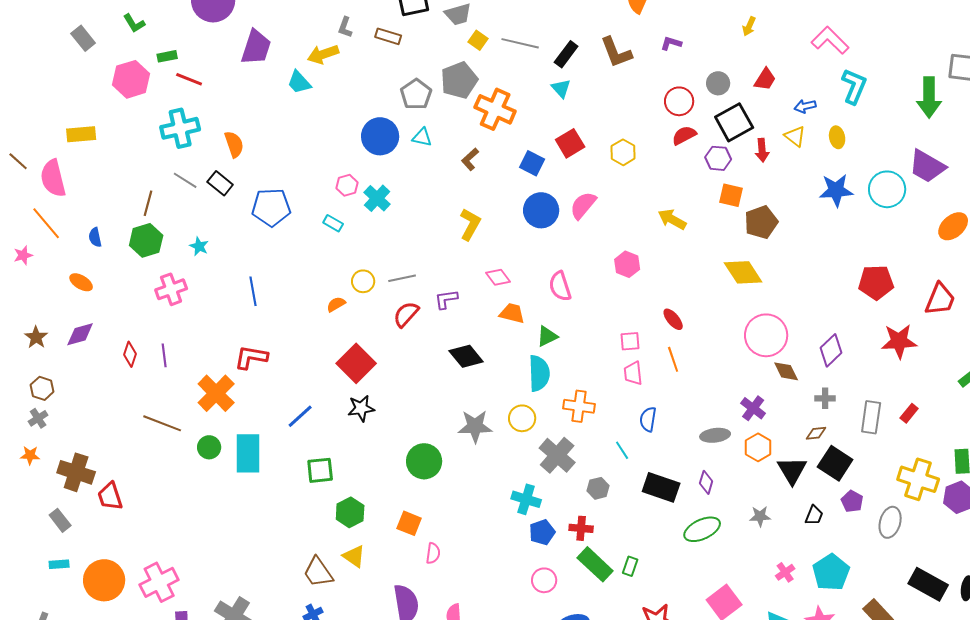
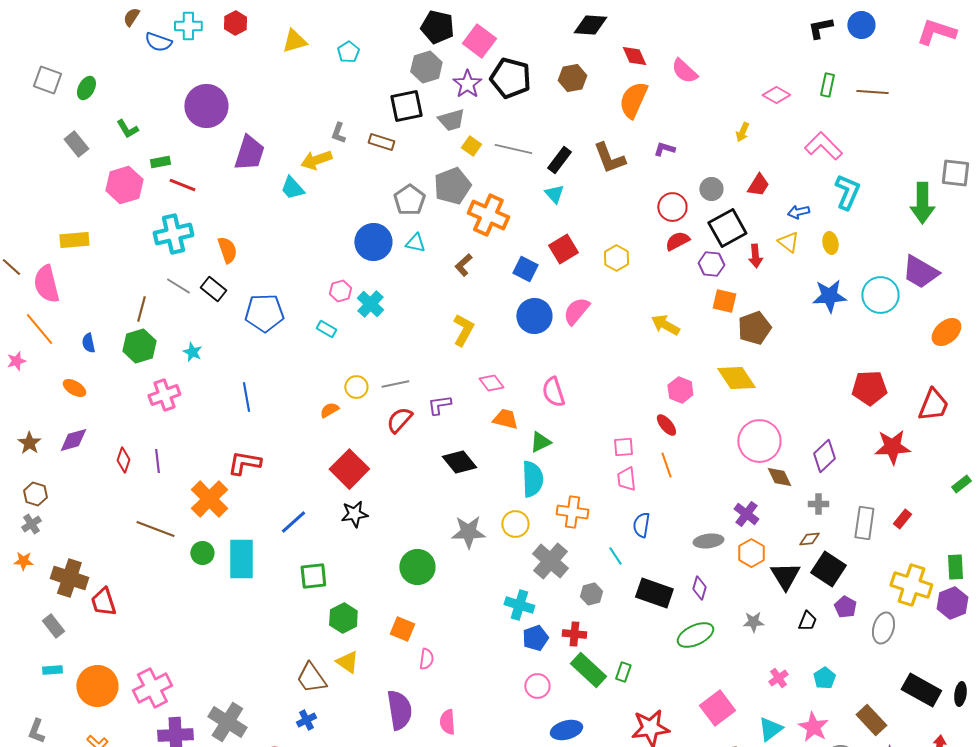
pink hexagon: (627, 264) -> (680, 390), moved
cyan pentagon: (831, 572) -> (824, 678), size x0.6

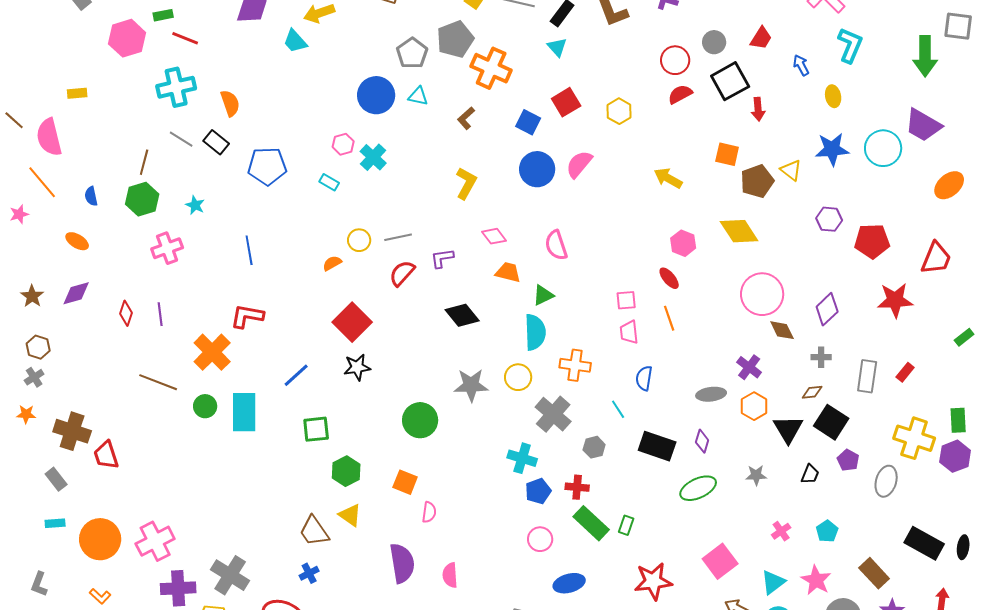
blue arrow: (798, 212) -> (801, 65), turned 75
yellow rectangle: (74, 240) -> (77, 93), size x0.7
yellow triangle: (788, 242) -> (791, 170), moved
purple hexagon: (711, 264) -> (829, 219), moved

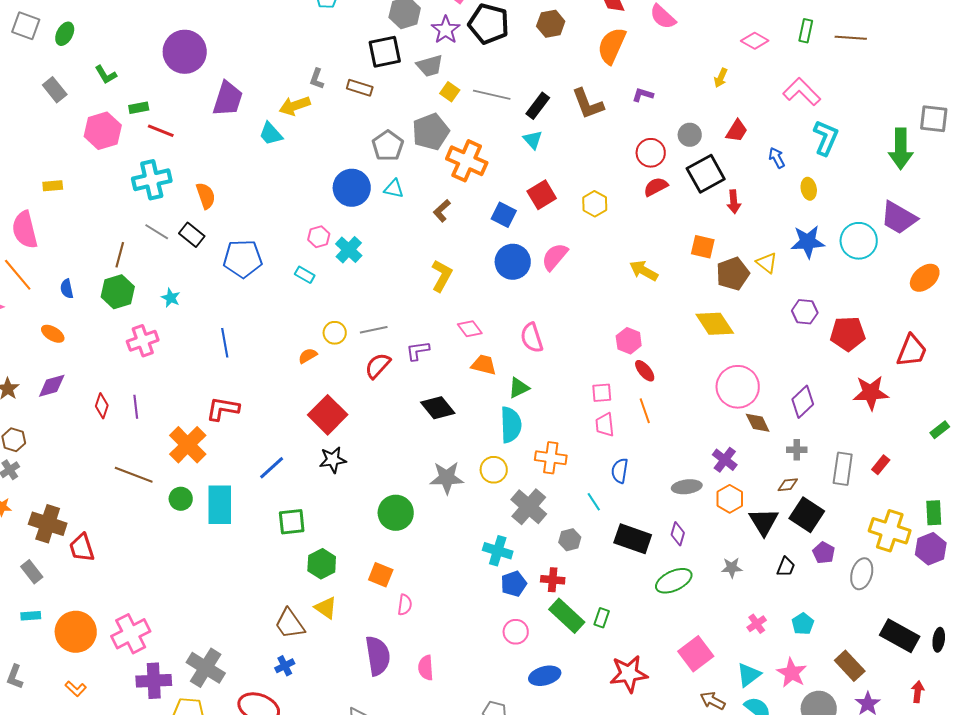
pink hexagon: (683, 243) -> (629, 341), moved

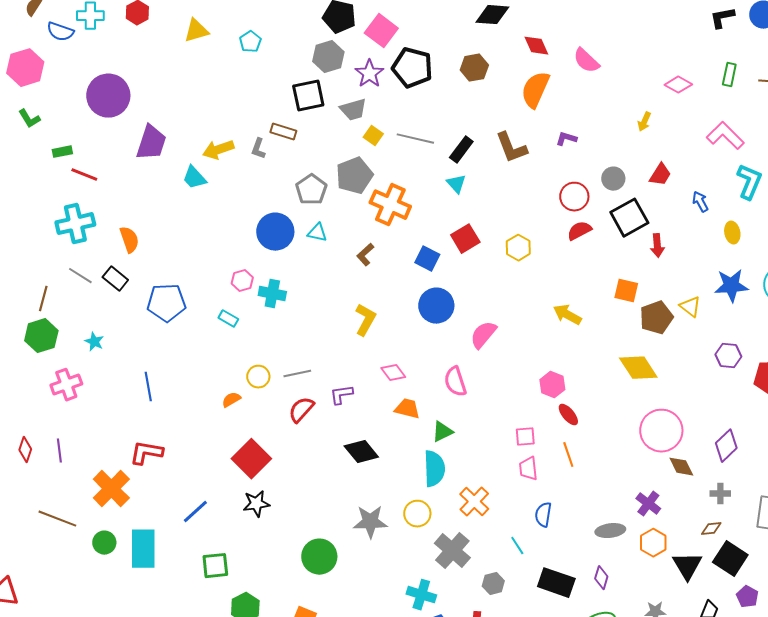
gray L-shape: (317, 79) -> (258, 149), moved
pink hexagon: (103, 131) -> (25, 68), moved
cyan cross: (349, 250) -> (272, 294), turned -32
pink semicircle: (555, 257) -> (483, 335), moved
orange cross: (551, 458) -> (474, 502), turned 36

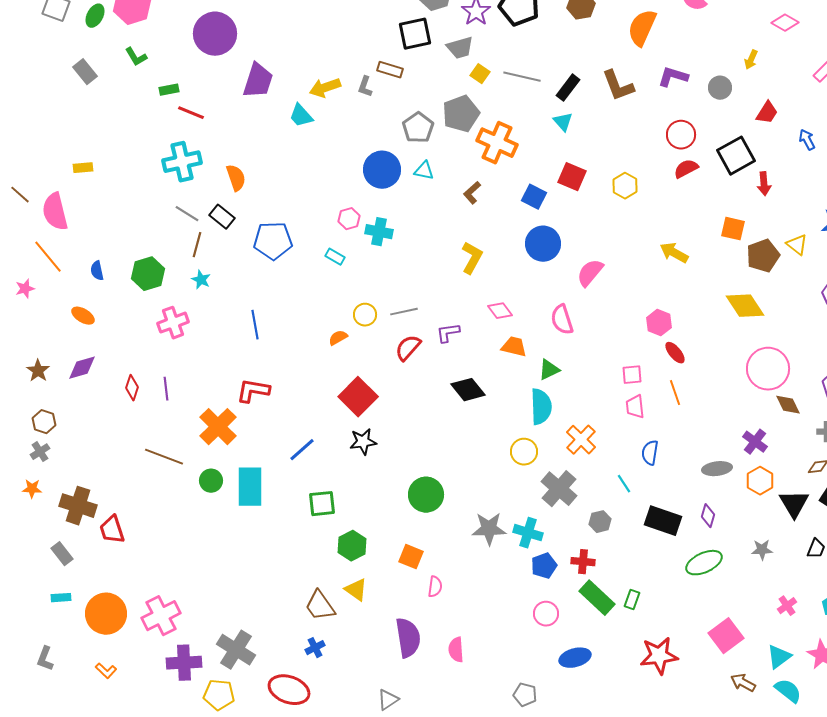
purple L-shape: (566, 139) -> (673, 77), size x1.4
gray circle: (613, 179) -> (720, 88), moved
red square: (465, 239) -> (572, 177), turned -36
brown line: (43, 299) -> (197, 245), moved
gray star: (370, 522) -> (489, 529), moved

